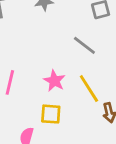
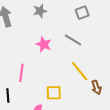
pink star: (54, 81) -> (44, 44), moved

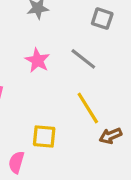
gray square: (82, 13) -> (102, 19), turned 32
brown arrow: (96, 87) -> (110, 136), turned 80

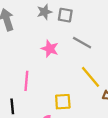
gray square: (102, 19) -> (65, 15), moved

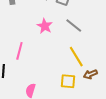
yellow square: (63, 102) -> (68, 81), moved

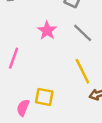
yellow square: (68, 81) -> (44, 97), moved

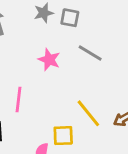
yellow line: (82, 71) -> (88, 113), moved

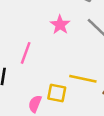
yellow line: (88, 113) -> (83, 79), turned -52

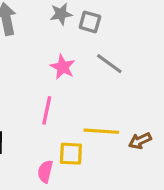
pink line: (26, 53) -> (47, 110), moved

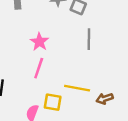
gray line: (109, 64) -> (89, 39), turned 48
pink star: (63, 67) -> (39, 42), moved

